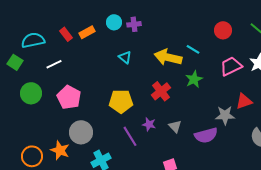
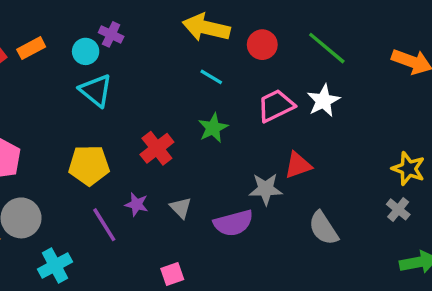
cyan circle: (114, 22) -> (86, 51), moved
purple cross: (134, 24) -> (111, 34), turned 32
cyan triangle: (125, 57) -> (96, 91), size x1.5
yellow arrow: (168, 57) -> (206, 28), moved

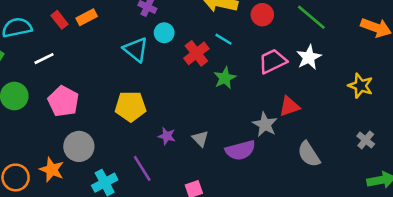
cyan circle: (86, 51) -> (164, 33), moved
red cross: (157, 148) -> (196, 53), moved
yellow star: (408, 169) -> (361, 86), moved
gray star: (266, 189) -> (265, 124), turned 30
purple line: (104, 225) -> (142, 168), moved

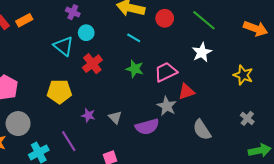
red cross: (196, 53) -> (92, 64), moved
pink trapezoid: (273, 61) -> (166, 72), moved
green star: (225, 78) -> (135, 69), turned -30

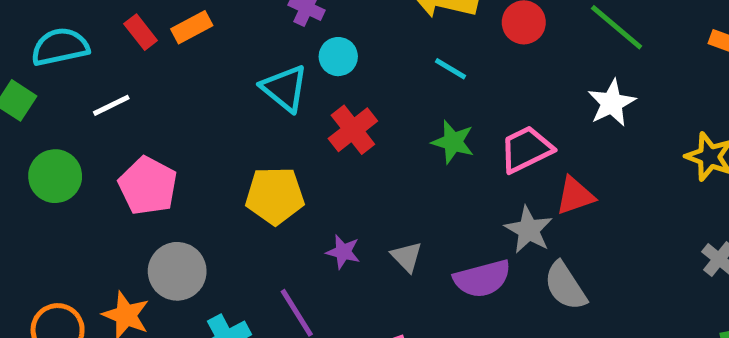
gray semicircle: (202, 130) -> (565, 286), moved

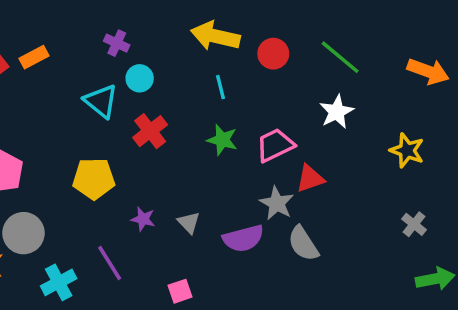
cyan line: (451, 69) -> (221, 87), turned 45

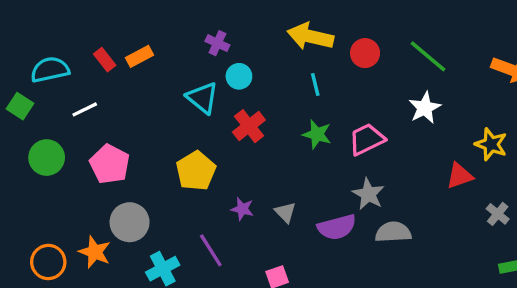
yellow pentagon: (94, 179) -> (196, 171), turned -30
red triangle: (310, 179) -> (460, 176), moved
gray semicircle: (303, 244) -> (393, 232), turned 120

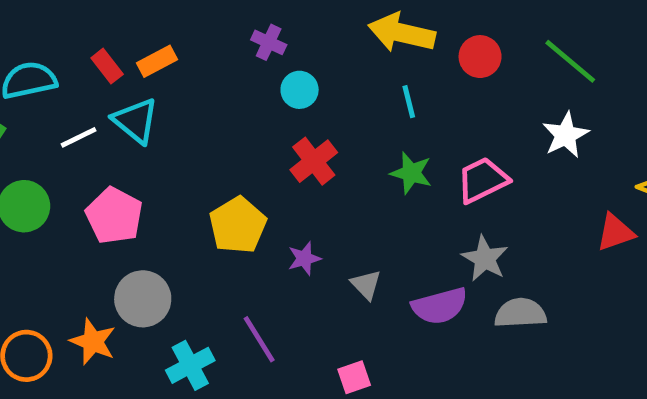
cyan triangle: (202, 98) -> (136, 121), moved
purple star: (242, 209) -> (304, 258), moved, turned -30

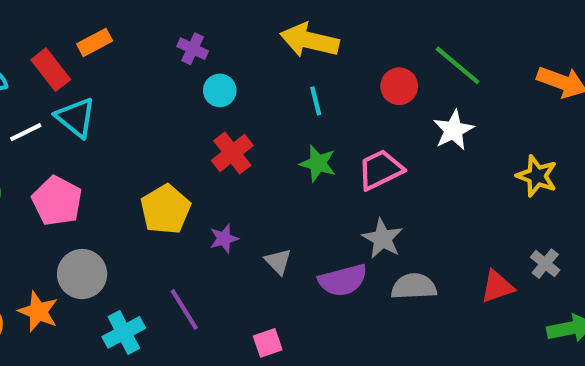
red circle: (480, 57) -> (399, 86), moved
orange rectangle: (157, 61) -> (95, 42), moved
red rectangle: (107, 66) -> (51, 70), size x1.4
red triangle: (615, 232) -> (497, 287), moved

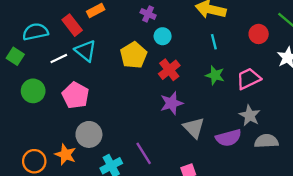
yellow pentagon: (166, 209) -> (134, 55), moved
purple star: (224, 239) -> (172, 103), moved, size x1.5
gray triangle: (278, 261) -> (194, 128), size x1.5

